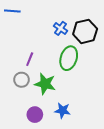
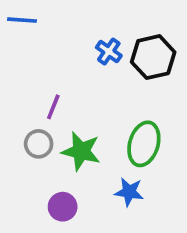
green ellipse: (69, 58) -> (144, 144), moved
blue star: (63, 110) -> (129, 192), moved

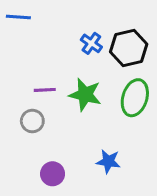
purple line: (53, 107) -> (45, 90), turned 65
green ellipse: (144, 144) -> (135, 98), moved
green star: (81, 151) -> (85, 95), moved

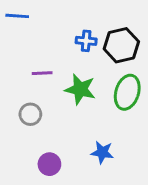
blue cross: (91, 43) -> (86, 41), turned -30
purple line: (45, 90) -> (42, 73), moved

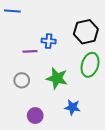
blue cross: (86, 41) -> (49, 41), moved
green star: (80, 89) -> (57, 78), moved

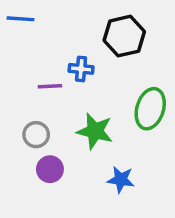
black hexagon: (86, 32) -> (124, 36), moved
purple circle: (35, 116) -> (50, 169), moved

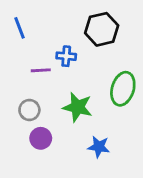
blue line: (21, 19) -> (19, 28), moved, turned 65

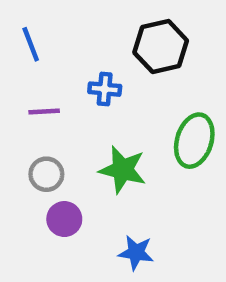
purple line: (41, 70) -> (44, 111), moved
blue star: (99, 147) -> (136, 253), moved

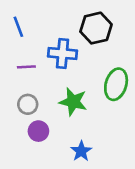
blue cross: (105, 89) -> (63, 53), size x1.5
blue star: (136, 253) -> (81, 151), turned 30

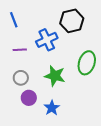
blue cross: (63, 53) -> (47, 40), turned -30
blue star: (81, 151) -> (52, 108), moved

